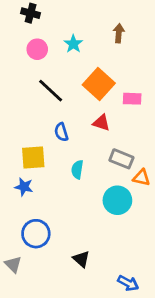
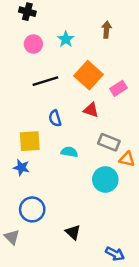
black line: (51, 91) -> (45, 81), turned -60
pink rectangle: (132, 99) -> (118, 88), turned -35
cyan semicircle: (77, 170) -> (69, 152), turned 91

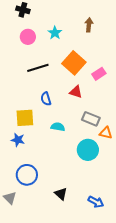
blue arrow: (115, 254) -> (96, 202), moved

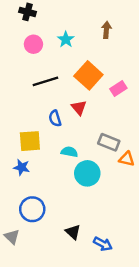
red triangle: (76, 92) -> (79, 108), moved, turned 32
cyan circle: (88, 150) -> (87, 173), moved
blue arrow: (96, 202) -> (103, 244), moved

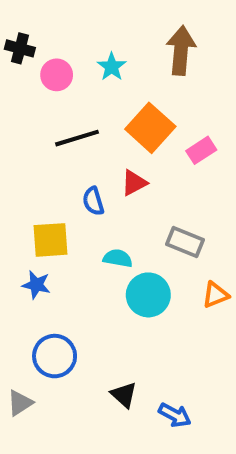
black cross: (27, 12) -> (20, 48), moved
brown arrow: (106, 30) -> (181, 50), size x1.6
red triangle: (79, 108) -> (134, 183), turned 42
orange triangle: (127, 159) -> (216, 295), moved, turned -35
gray triangle: (12, 237) -> (20, 403), turned 42

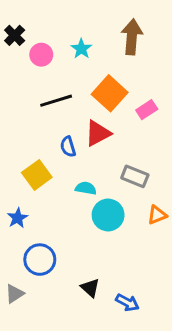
black cross: (20, 48) -> (15, 35), turned 30
red triangle: (134, 183) -> (98, 133), size x1.4
yellow square: (51, 240) -> (37, 175), turned -32
blue star: (36, 285) -> (18, 218), moved, turned 30

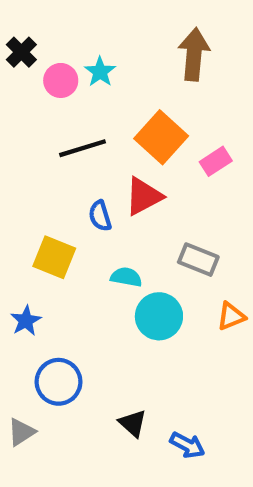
cyan star: (81, 49) -> (100, 72), moved
yellow square: (37, 175) -> (54, 257), turned -32

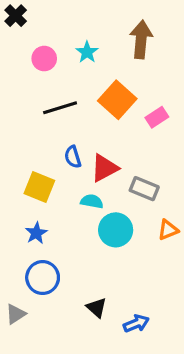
black cross: (21, 52) -> (16, 16), moved
cyan star: (100, 72) -> (87, 52), moved
red triangle: (144, 196) -> (104, 168), moved
blue star: (26, 321) -> (36, 233), moved
blue arrow: (187, 445) -> (136, 324), turned -50

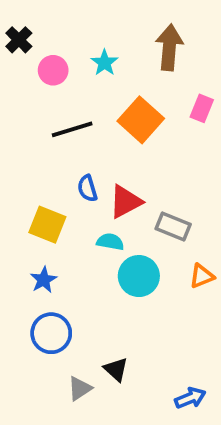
black cross: (16, 16) -> (19, 40), moved
pink rectangle: (157, 117) -> (202, 108), moved, turned -35
gray triangle: (16, 314) -> (80, 388), moved
blue arrow: (136, 324) -> (190, 398), moved

